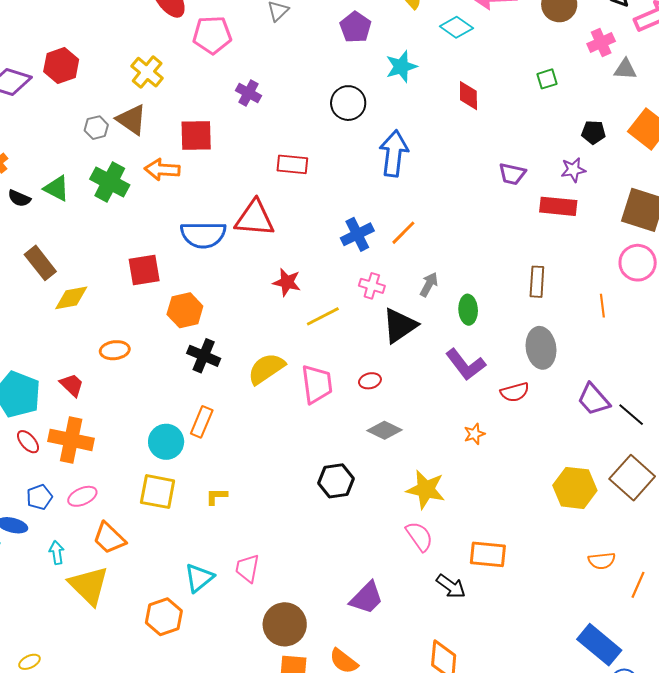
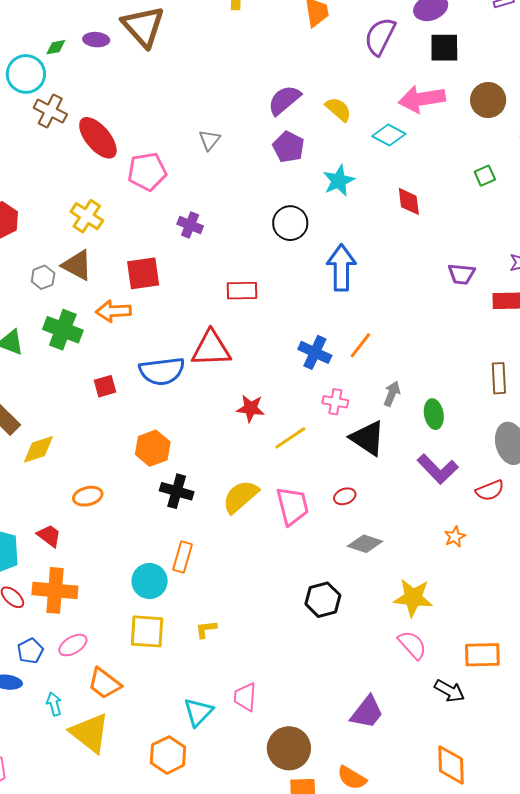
blue cross: (357, 234) -> (315, 352), turned -32
red square: (144, 270) -> (105, 386), moved, size x0.7
black triangle: (400, 326) -> (368, 438), turned -45

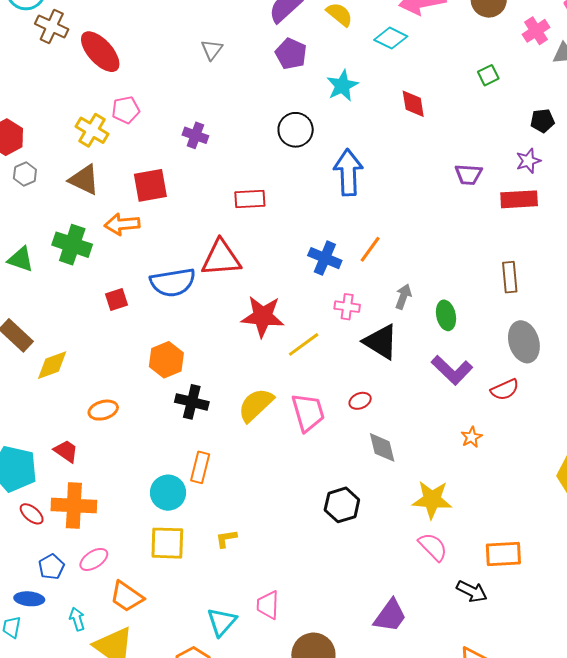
pink pentagon: (147, 172) -> (126, 110), moved, size x0.7
gray hexagon: (43, 277) -> (25, 174), moved
red star: (251, 408) -> (263, 316), size x1.5
gray diamond: (365, 544) -> (382, 447), turned 60

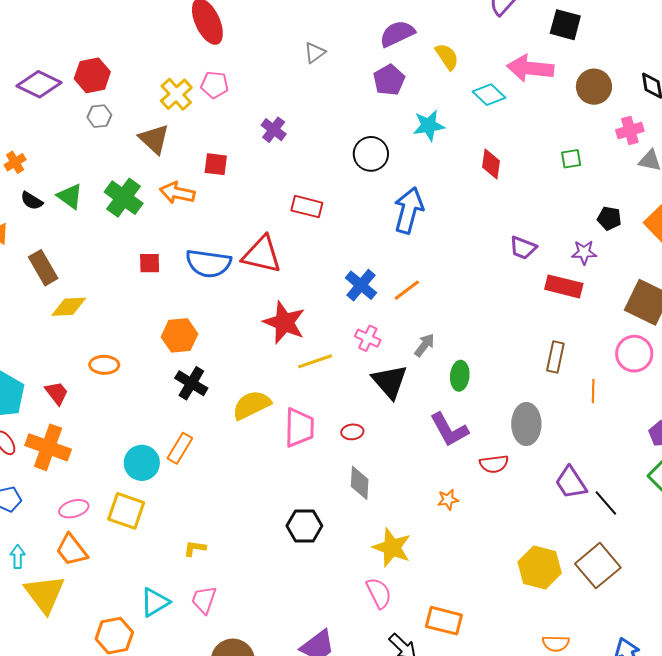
red square: (150, 185) -> (216, 164), size x0.7
brown rectangle: (510, 277) -> (555, 357), moved
yellow L-shape: (226, 539) -> (195, 548), moved
pink ellipse: (94, 559) -> (74, 509), moved

